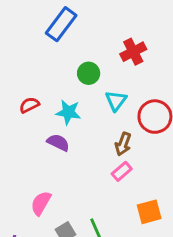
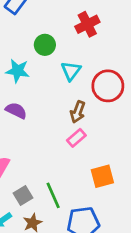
cyan star: (68, 112) -> (18, 71), moved

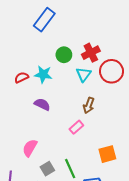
red cross: (87, 24) -> (91, 53), moved
red circle: (108, 86) -> (111, 71), moved
pink rectangle: (76, 138) -> (76, 127), moved

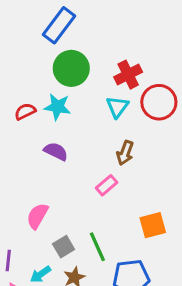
green circle: (64, 55) -> (71, 68), moved, size x1.5

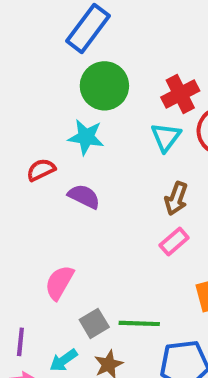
red semicircle: (25, 111) -> (41, 170), moved
pink rectangle: (107, 185) -> (174, 242), moved
green line: (97, 247) -> (139, 323), turned -64

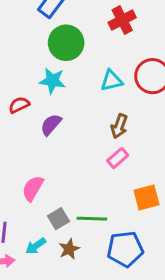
red cross: (180, 94) -> (122, 20), moved
cyan triangle: (166, 137) -> (112, 81), turned 40
purple semicircle: (84, 196) -> (51, 125), turned -75

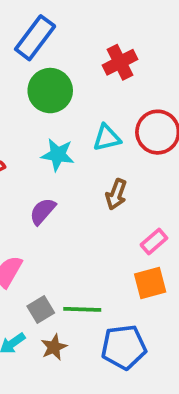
cyan star: (52, 81) -> (58, 155), moved
purple semicircle: (51, 125) -> (43, 211), moved
pink rectangle: (118, 158) -> (154, 241), moved

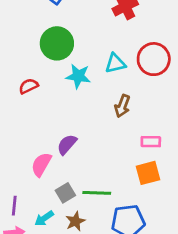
green circle: (50, 91) -> (57, 43), moved
purple semicircle: (43, 211) -> (67, 144), moved
pink rectangle: (154, 241) -> (151, 142), turned 42

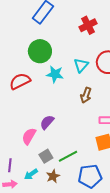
cyan triangle: (115, 63) -> (81, 65), turned -35
red semicircle: (28, 86) -> (20, 81), size x1.5
green line: (97, 193) -> (68, 156), turned -30

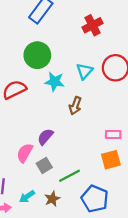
brown arrow: (86, 95) -> (75, 106), moved
gray square: (46, 156) -> (44, 165), moved
blue pentagon: (90, 176) -> (95, 199), turned 30

